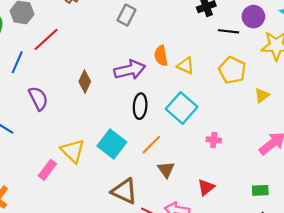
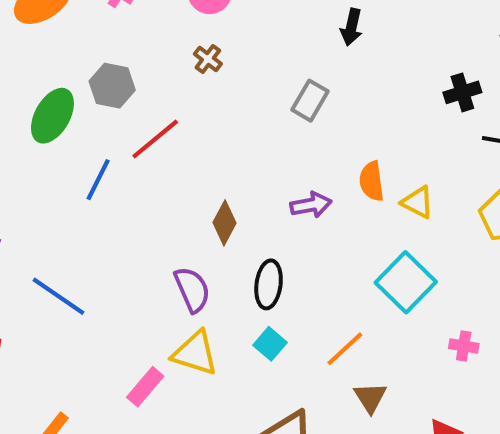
purple arrow: (130, 70) -> (311, 205), size x0.7
purple semicircle: (38, 98) -> (192, 289), moved
black ellipse: (140, 106) -> (269, 284), moved
cyan square: (112, 144) -> (270, 344), size x0.6
yellow triangle: (73, 151) -> (195, 353), turned -30

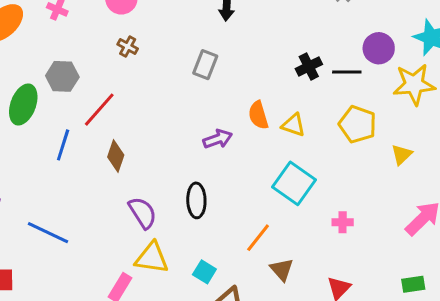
black cross: (462, 92) -> (309, 66), moved
brown diamond: (225, 223) -> (116, 156), moved
cyan square: (270, 344) -> (204, 272), moved

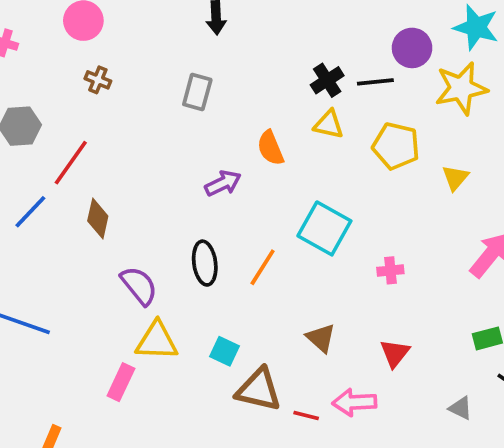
yellow triangle: (293, 125) -> (329, 124), moved
blue line: (63, 145) -> (30, 212), turned 32
orange line: (258, 238) -> (263, 267), moved

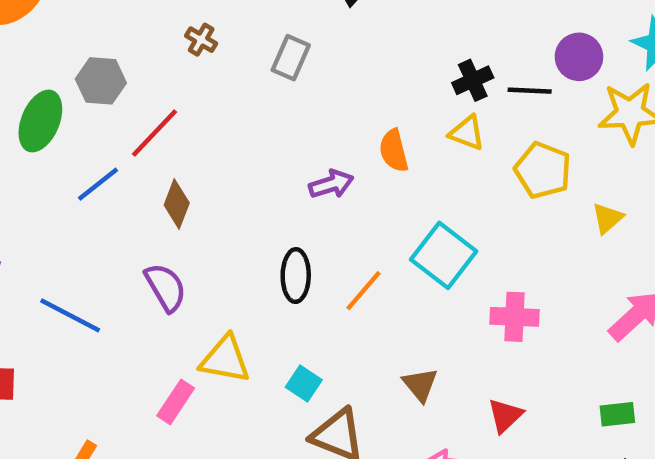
gray rectangle: (197, 92) -> (291, 58), moved
pink cross: (390, 270) -> (515, 317), size x1.5
purple semicircle: (139, 286) -> (166, 287), moved

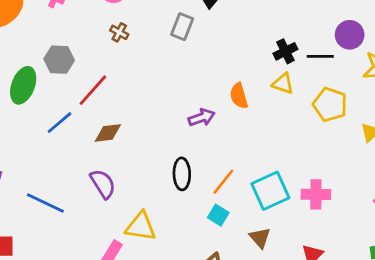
gray rectangle: (291, 58) -> (182, 27), moved
brown diamond: (177, 204) -> (108, 133), turned 64
cyan square: (444, 255) -> (270, 191), moved, turned 30
cyan square: (304, 384) -> (218, 215), moved

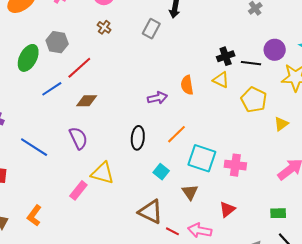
orange line: (223, 182) -> (176, 134), moved
cyan square: (270, 191) -> (202, 158), turned 36

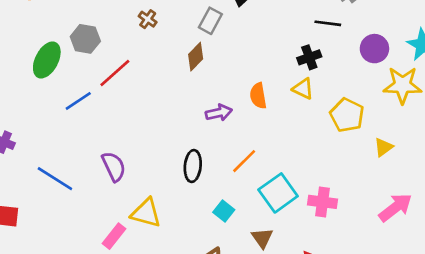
black line: (251, 63) -> (328, 23), moved
brown diamond: (87, 101) -> (196, 57), moved, turned -45
cyan square: (202, 158) -> (278, 193), turned 36

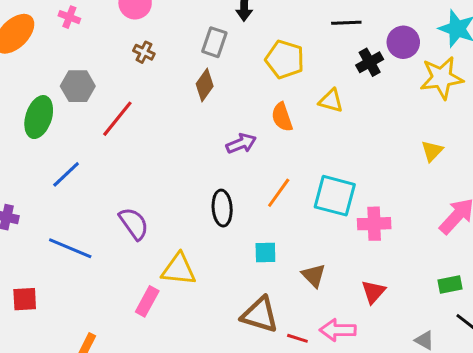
black cross: (309, 57) -> (370, 62), moved
blue line: (78, 101) -> (66, 174), moved
yellow pentagon: (347, 115) -> (285, 59), moved
cyan square: (278, 193) -> (335, 196), moved, turned -30
cyan square: (224, 211) -> (265, 252), turned -30

